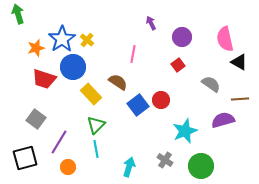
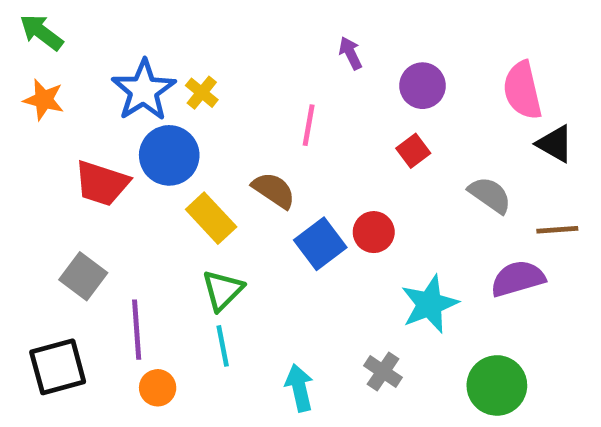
green arrow: (18, 14) -> (41, 32), turned -36
orange star: (36, 48) -> (44, 100), moved, turned 30
purple line: (59, 142) -> (137, 330), turned -35
green circle: (201, 166) -> (497, 385), moved
cyan arrow: (129, 167) -> (299, 388), turned -30

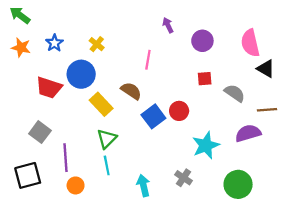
blue star: (144, 90) -> (54, 43), moved, size x0.6
red square: (413, 151) -> (205, 79), moved, turned 32

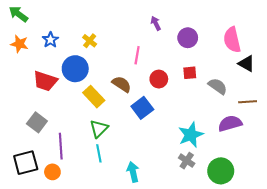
red circle: (179, 111) -> (159, 79), moved
gray cross: (184, 178) -> (187, 161), moved
orange circle: (76, 185) -> (52, 172), moved

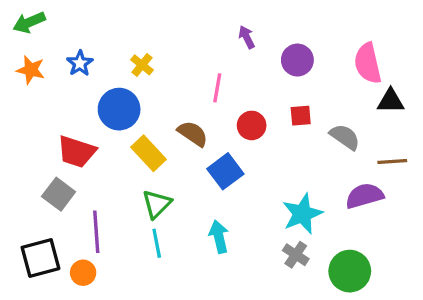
green arrow: (18, 14) -> (29, 22), turned -60
black triangle: (247, 64) -> (391, 101), turned -30
red trapezoid: (45, 81) -> (77, 152), moved
cyan arrow: (133, 172) -> (219, 237), moved

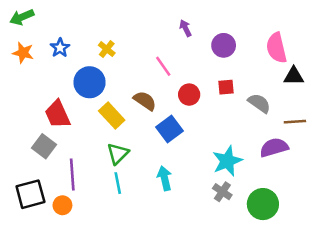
pink line: (217, 88) -> (163, 66), turned -45
red trapezoid: (77, 152) -> (58, 114), turned 48

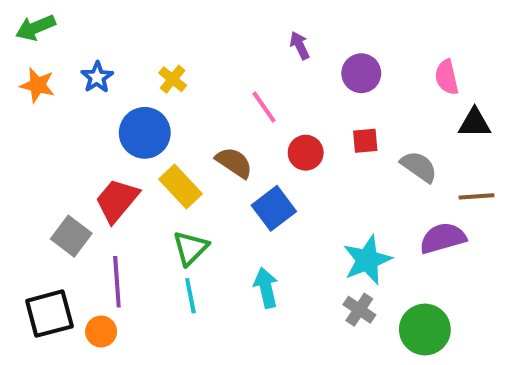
pink semicircle: (276, 48) -> (447, 77), size x0.7
red trapezoid: (58, 114) -> (117, 200), moved, turned 64

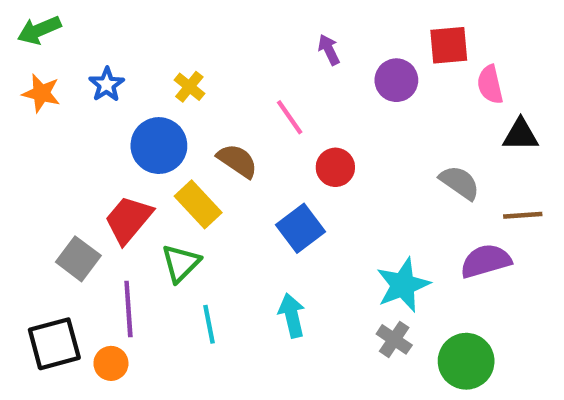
red square: (365, 141) -> (449, 45), moved, size x1.4
brown semicircle: (234, 163) -> (237, 161), moved
green triangle: (190, 248) -> (181, 263), moved

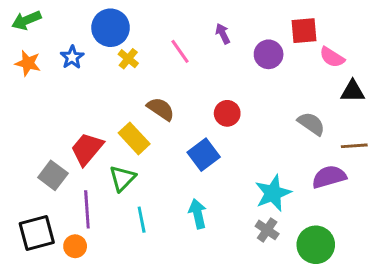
pink semicircle: (490, 85) -> (332, 57), turned -45
pink line: (290, 117) -> (180, 51), moved
blue circle: (159, 146) -> (111, 28), moved

